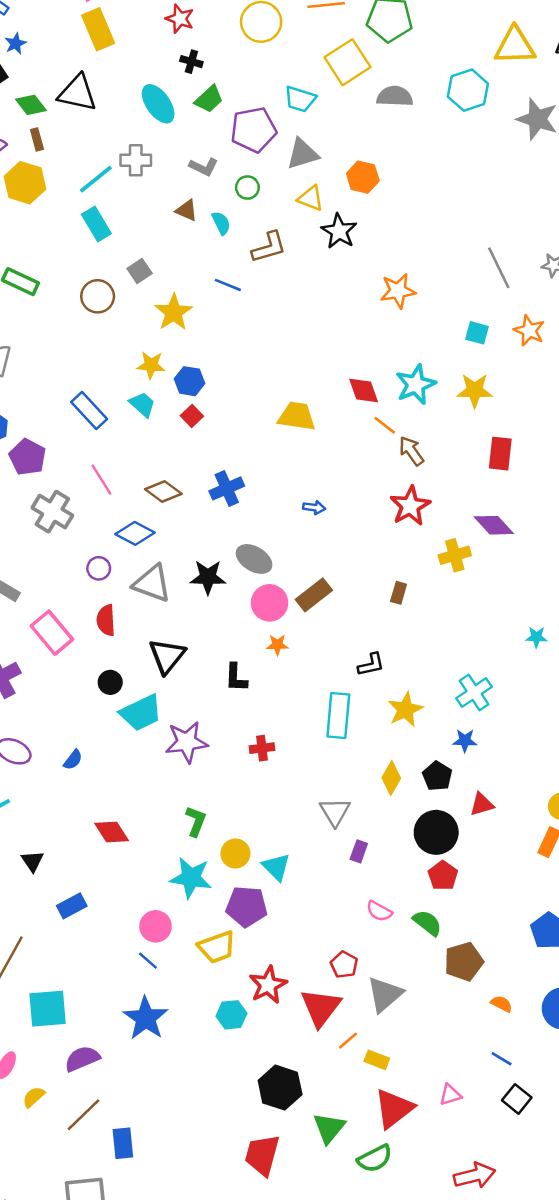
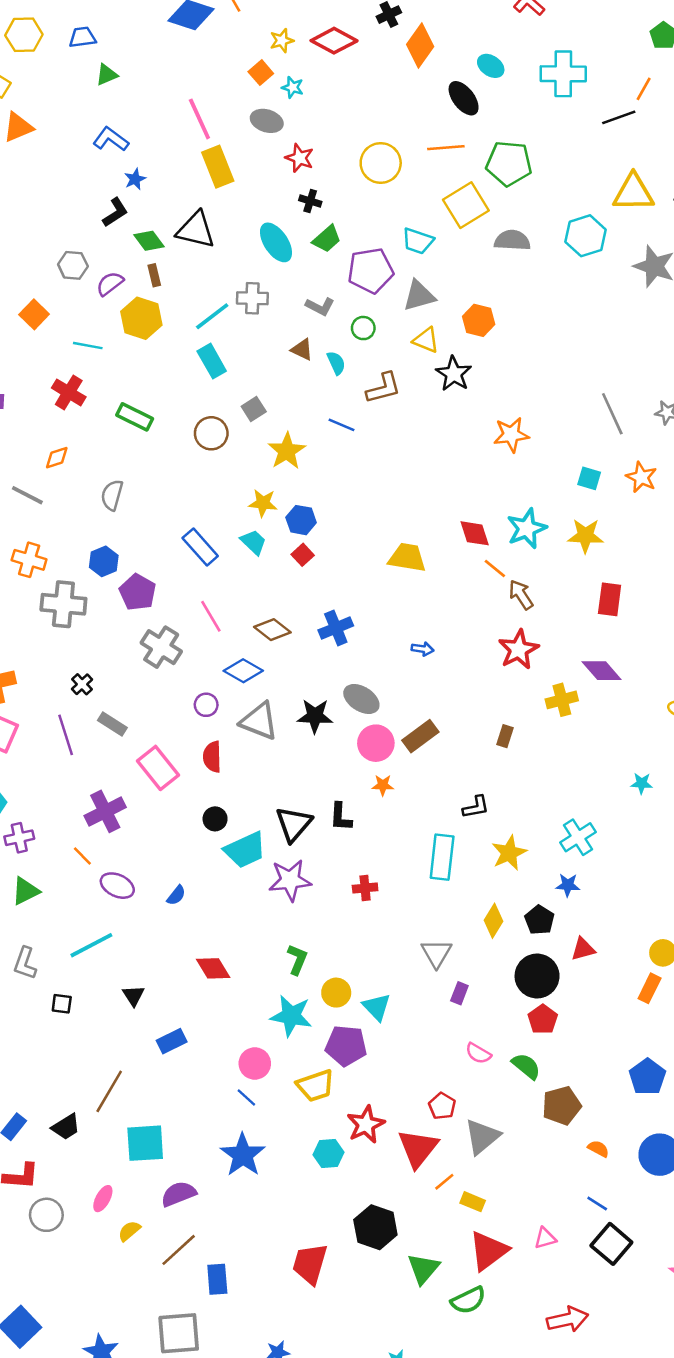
black triangle: (167, 656) -> (294, 824), moved
black square: (517, 1099) -> (611, 1244), size x1.4
red trapezoid: (262, 1155) -> (310, 1264), moved

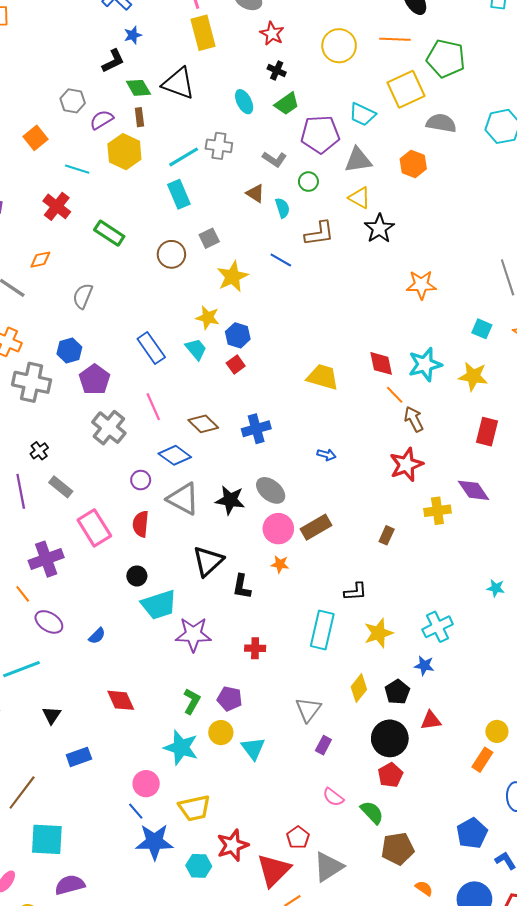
cyan ellipse: (276, 242) -> (244, 102), size x0.7
orange hexagon: (479, 320) -> (413, 164), moved
black triangle: (294, 824) -> (208, 561), moved
purple pentagon: (346, 1046) -> (230, 699), moved, size x0.7
blue star: (243, 1155) -> (154, 842), moved, turned 30

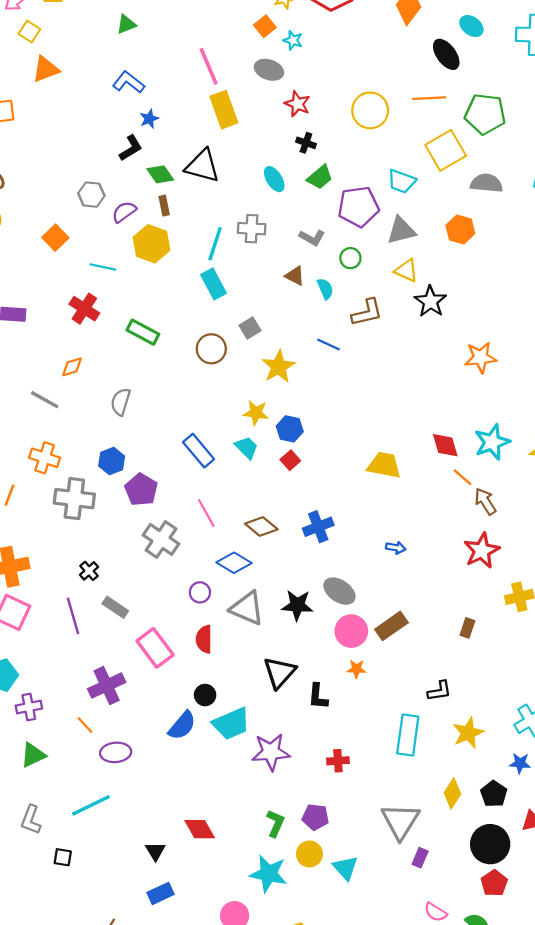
cyan line: (184, 157) -> (215, 244), turned -36
purple ellipse: (49, 622) -> (116, 752), turned -32
blue semicircle: (97, 636) -> (182, 726), moved, size x1.6
gray triangle: (308, 710) -> (400, 821), size x1.4
black triangle: (52, 715) -> (155, 851), moved

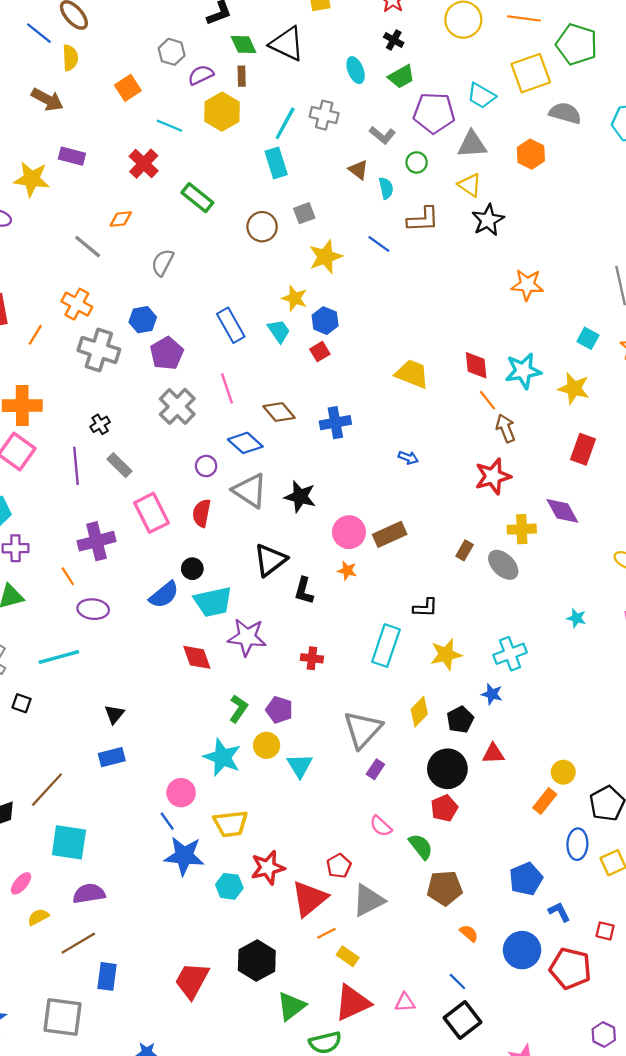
gray ellipse: (339, 591) -> (503, 565), moved
red diamond: (200, 829) -> (197, 657), moved

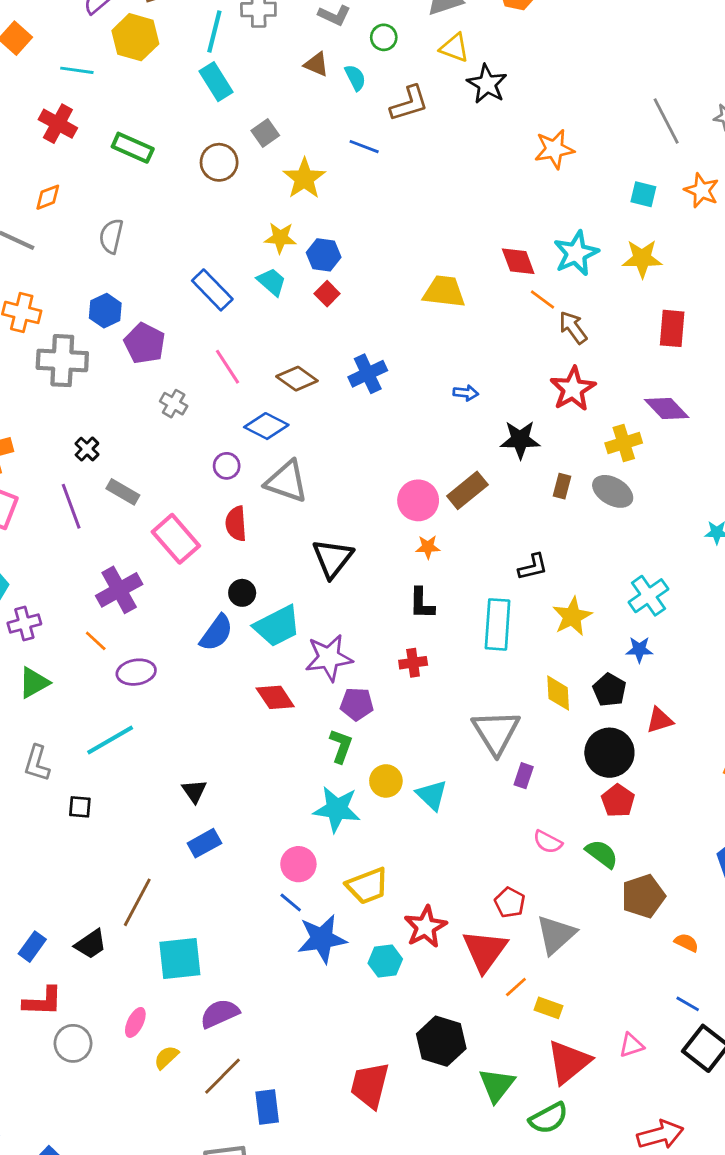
gray cross: (177, 406) -> (174, 404), size x0.6
black star: (300, 497) -> (520, 440), moved
black L-shape: (304, 591) -> (422, 603), moved
purple pentagon: (279, 710) -> (357, 704), moved
yellow diamond: (419, 712) -> (558, 693), turned -32

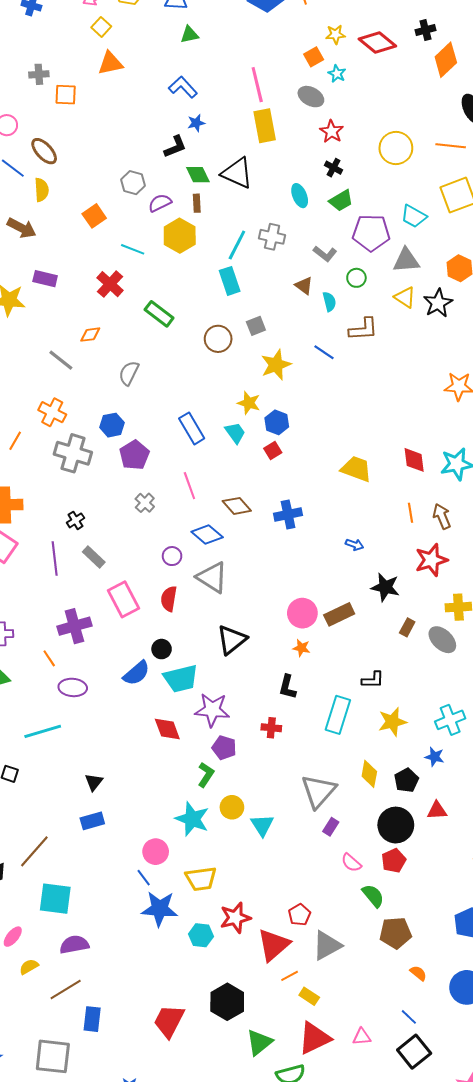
black star: (487, 84) -> (438, 303), moved
orange line: (543, 300) -> (411, 513), moved, turned 30
pink semicircle: (548, 842) -> (351, 863), moved

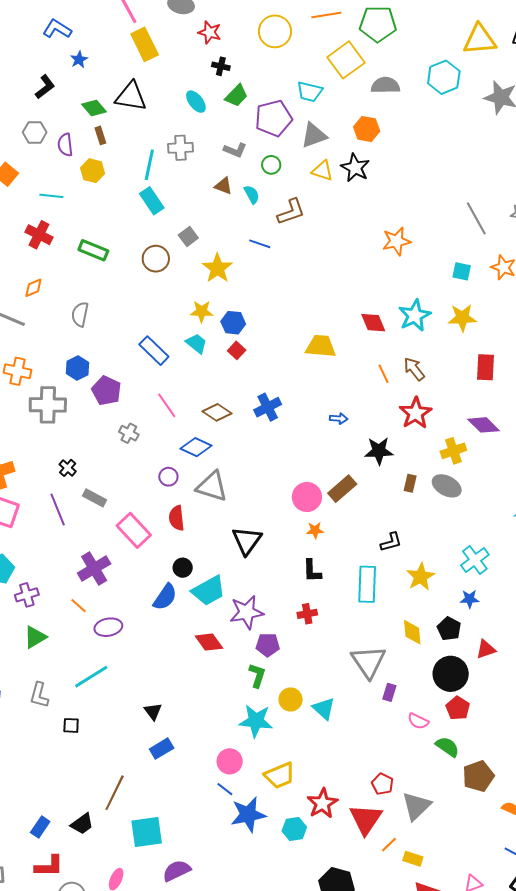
black L-shape: (175, 147) -> (45, 87), moved
purple semicircle: (160, 203) -> (65, 145), turned -55
yellow hexagon: (180, 236) -> (93, 171), size x0.7

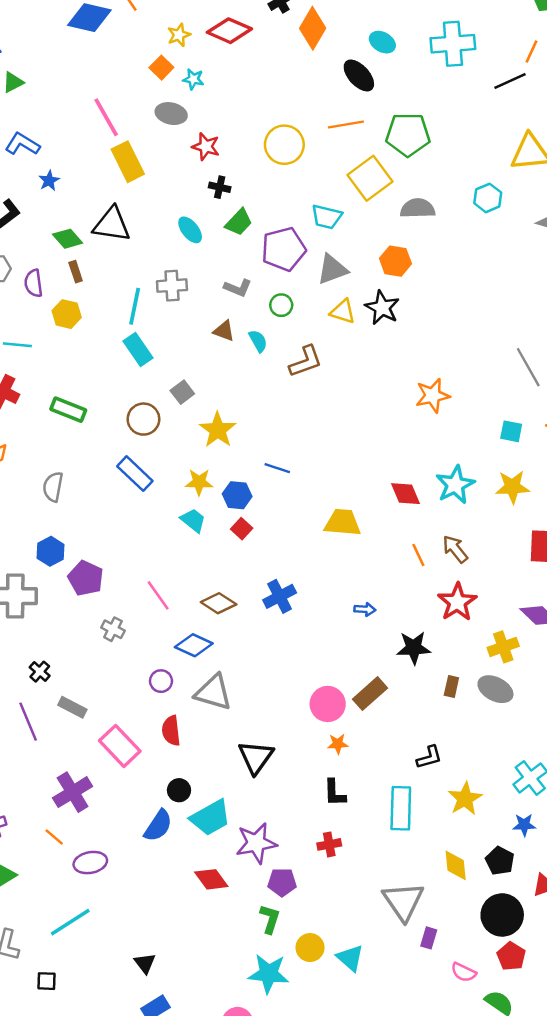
cyan hexagon: (444, 77) -> (488, 198), size x0.7
blue line: (260, 244) -> (277, 468), moved
blue rectangle: (154, 351) -> (135, 474), moved

